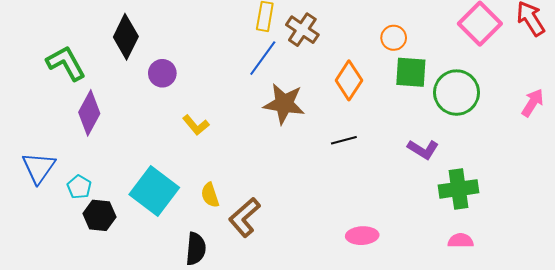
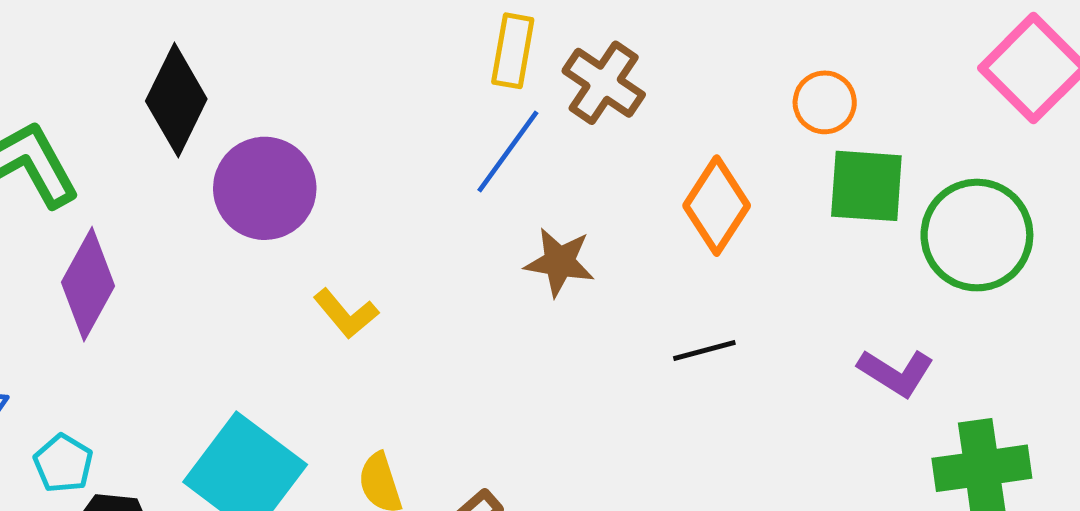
purple circle: (162, 73) -> (265, 188), size x1.5
brown star: (284, 104) -> (559, 262), size x0.7

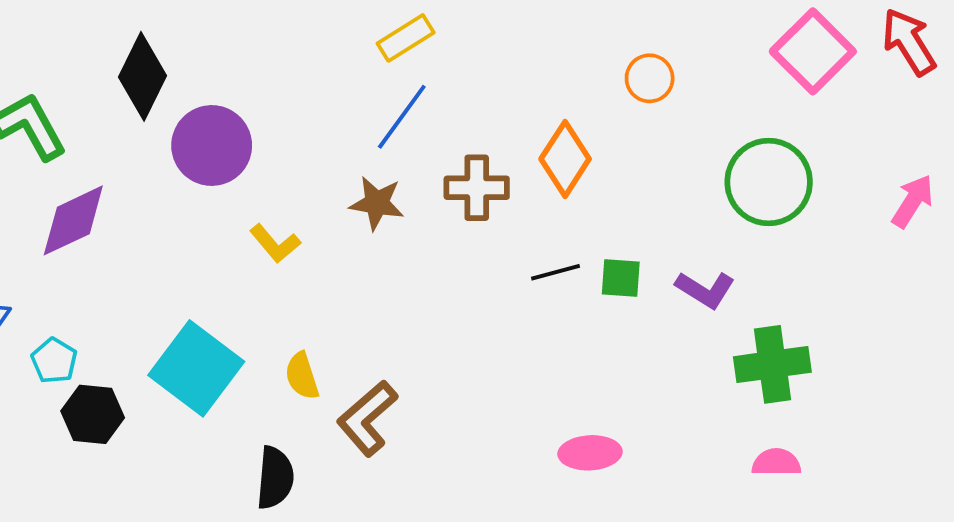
yellow rectangle: (513, 51) -> (406, 38), turned 48
brown cross: (604, 83) -> (477, 188), moved, turned -34
green square: (866, 186) -> (621, 278), moved, size x0.7
brown star: (559, 262) -> (377, 203), moved
purple diamond: (88, 284) -> (73, 220), turned 36

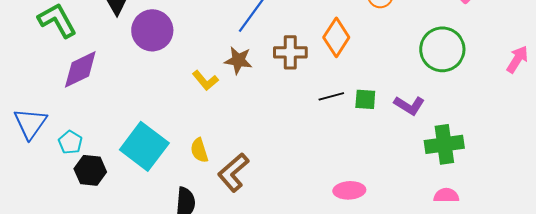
yellow L-shape: (275, 243) -> (205, 80), moved

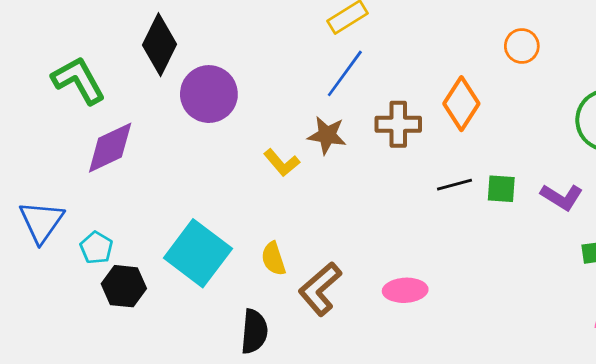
pink ellipse: (349, 190) -> (405, 290), moved

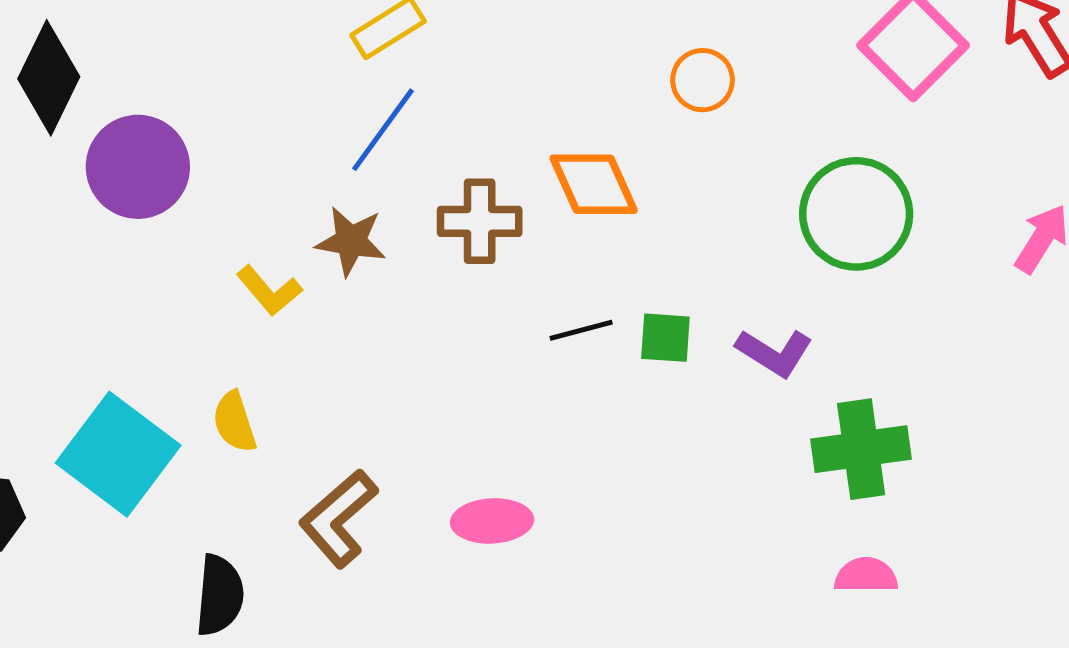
orange diamond: (461, 104) -> (594, 184), turned -57
yellow semicircle: (273, 259) -> (234, 422), moved

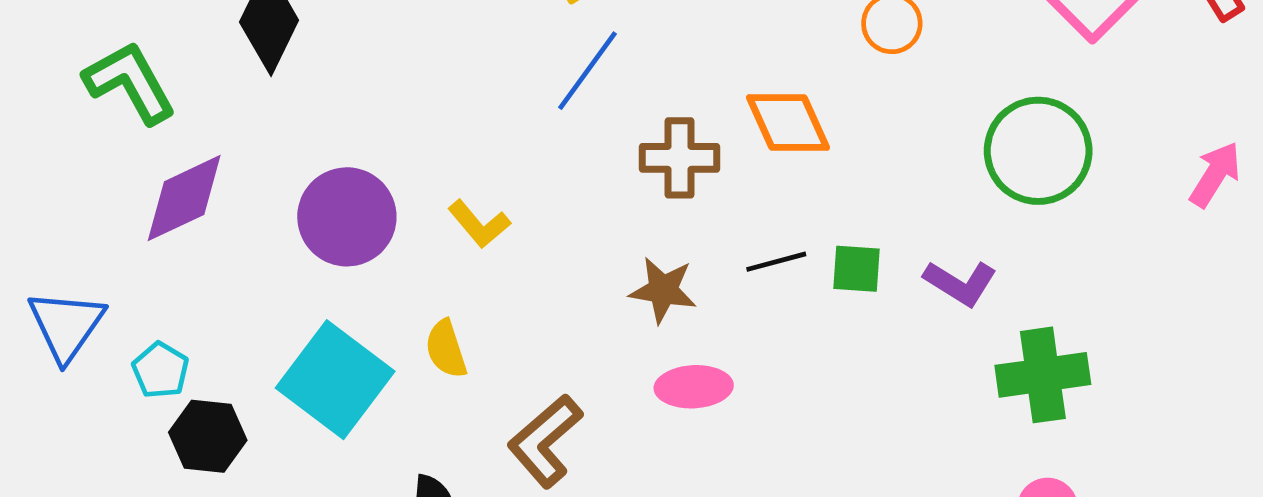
purple circle: (138, 167) -> (347, 217), moved
brown star: (351, 241) -> (663, 290), moved
pink ellipse: (492, 521) -> (694, 387), moved

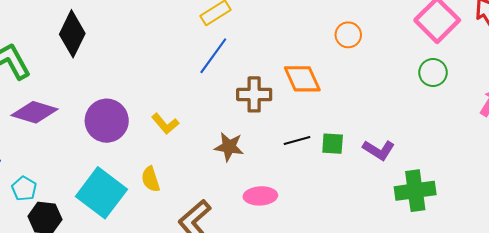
green circle: (1038, 151) -> (433, 73), moved, size x0.6
purple diamond: (184, 198) -> (34, 112), turned 42
brown star: (663, 290) -> (229, 147), moved

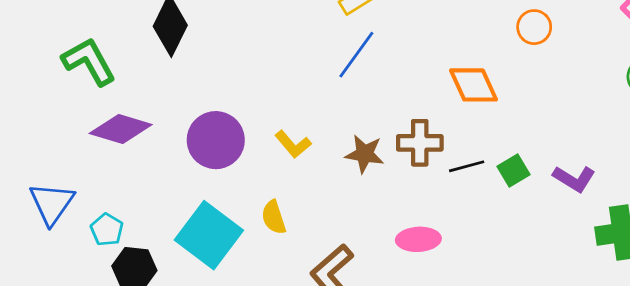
brown cross: (254, 94) -> (420, 143), moved
green square: (333, 144) -> (514, 170), turned -35
brown star: (229, 147) -> (365, 154), moved

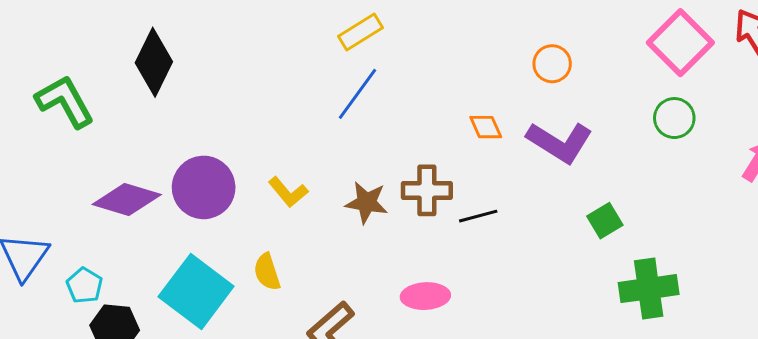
orange diamond: (474, 85) -> (486, 127), size x0.6
purple diamond: (121, 129) -> (127, 200), moved
green square: (514, 170) -> (605, 221), moved
purple L-shape: (574, 179) -> (560, 142), moved, size x1.4

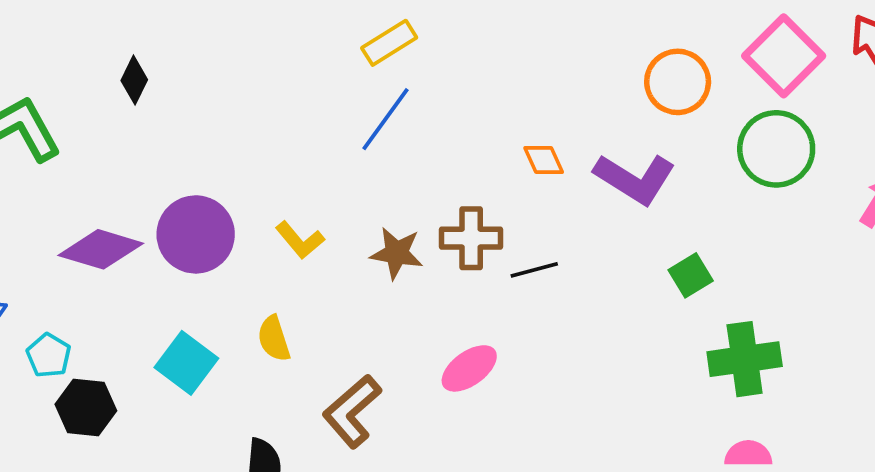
black diamond: (154, 62) -> (134, 80), size x0.6
orange circle: (552, 64) -> (678, 82), moved, size x1.4
green circle: (674, 118) -> (776, 149), size x1.5
cyan square: (196, 292) -> (186, 363), size x0.7
pink ellipse: (425, 296) -> (469, 368), turned -33

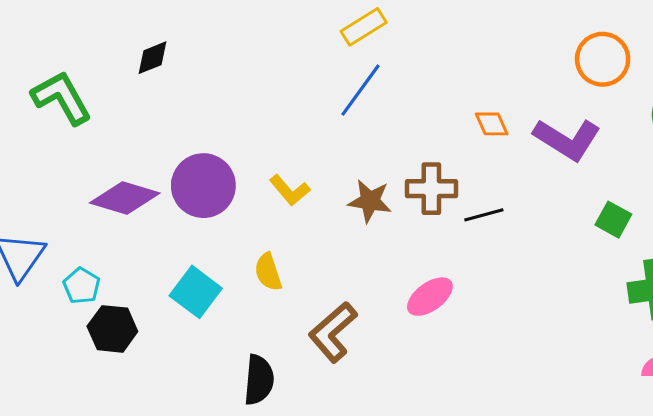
black diamond: (134, 80) -> (153, 58), turned 42
green square: (691, 275) -> (613, 220), turned -30

